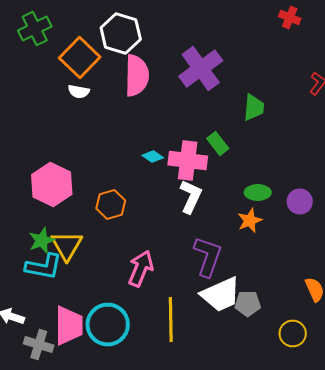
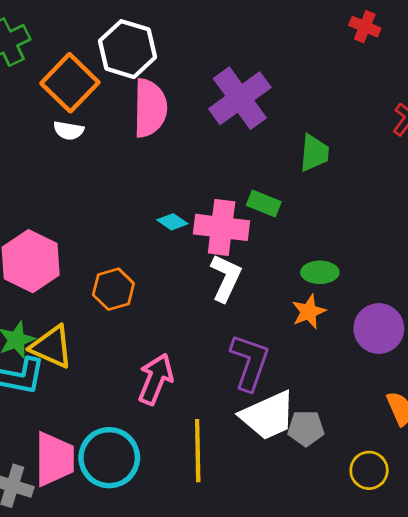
green rectangle: (218, 144) -> (264, 204), turned -30
purple circle: (300, 202) -> (379, 328), moved, size x1.4
yellow triangle: (67, 246) -> (52, 347), turned -36

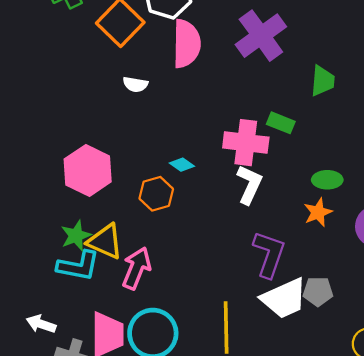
white semicircle: (69, 131) -> (135, 84), moved
cyan diamond: (172, 222) -> (182, 165), moved
pink arrow: (156, 379) -> (136, 268), moved
gray pentagon: (306, 428) -> (318, 291), moved

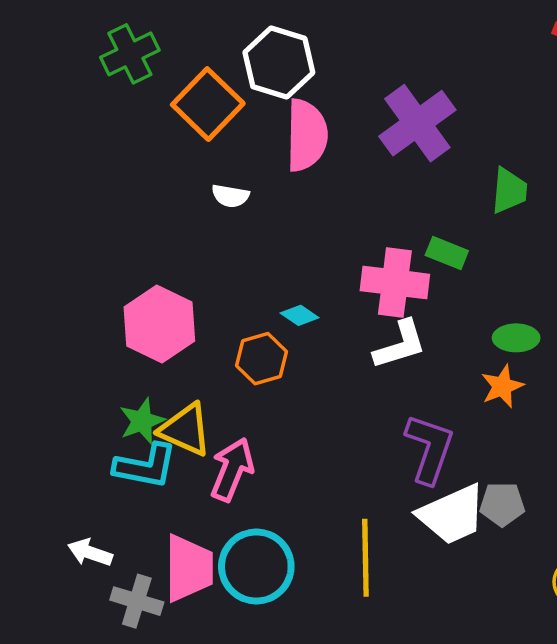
white L-shape: (249, 184) -> (400, 345), turned 48

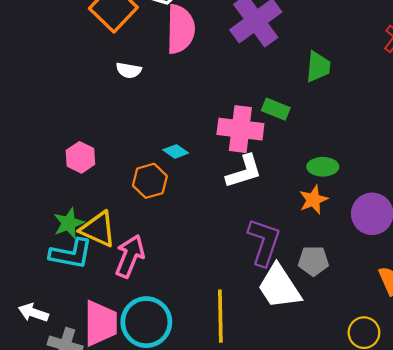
pink hexagon: (159, 324) -> (80, 157), size x0.6
gray pentagon: (502, 504) -> (313, 261), moved
white trapezoid: (452, 515) -> (279, 287), turned 81

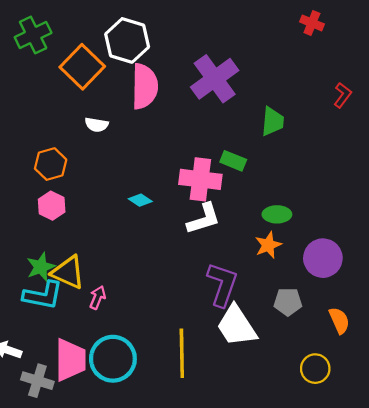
orange hexagon: (150, 181) -> (51, 164), moved
pink arrow: (130, 256) -> (98, 297), size x0.6
gray pentagon: (313, 261) -> (288, 302), moved

